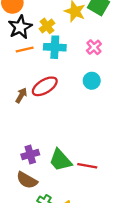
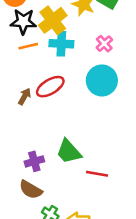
yellow cross: (47, 26) -> (53, 20), size x1.6
black star: (20, 27) -> (23, 22), turned 30
cyan circle: (92, 81) -> (102, 80), size x1.6
green trapezoid: (60, 160) -> (69, 152), moved

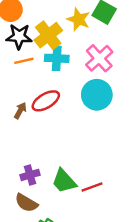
pink cross: (104, 44) -> (99, 58), size x1.6
green trapezoid: (69, 152) -> (64, 181), moved
red line: (97, 174) -> (92, 187), turned -30

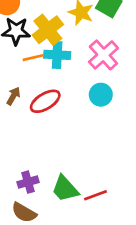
orange line: (24, 61) -> (33, 58), moved
cyan circle: (97, 95) -> (101, 95), size x0.7
brown arrow: (20, 111) -> (13, 96), moved

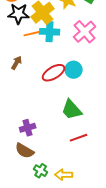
cyan circle: (101, 95) -> (74, 70), moved
red ellipse: (45, 101) -> (54, 73), moved
green trapezoid: (65, 189) -> (72, 110), moved

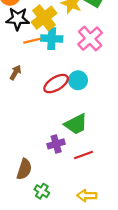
green trapezoid: (72, 110) -> (76, 124), turned -75
purple cross: (28, 128) -> (56, 144), moved
brown semicircle: (25, 151) -> (24, 169), turned -102
yellow arrow: (64, 175) -> (87, 196), moved

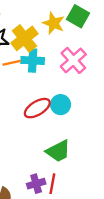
purple cross: (56, 144) -> (36, 184), moved
red line: (84, 155) -> (52, 184), moved, turned -60

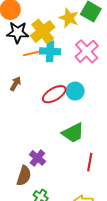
purple cross: (36, 184) -> (37, 158), moved, turned -35
red line: (52, 184) -> (90, 162), moved

